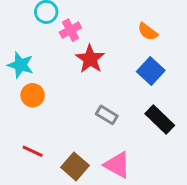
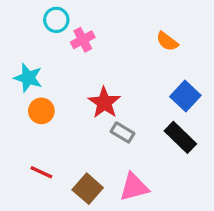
red star: (90, 59) -> (104, 103), moved
blue square: (151, 71) -> (185, 96), moved
pink triangle: (117, 165) -> (134, 187), turned -44

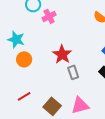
gray rectangle: (122, 132) -> (73, 72), turned 40
red line: (41, 172) -> (24, 96), turned -56

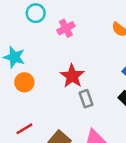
pink cross: (49, 16) -> (66, 28), moved

